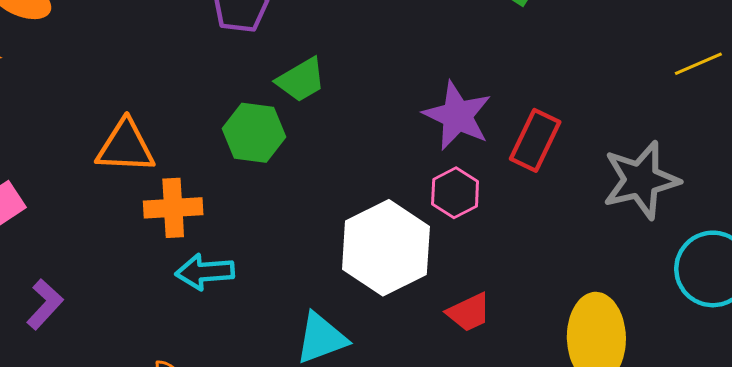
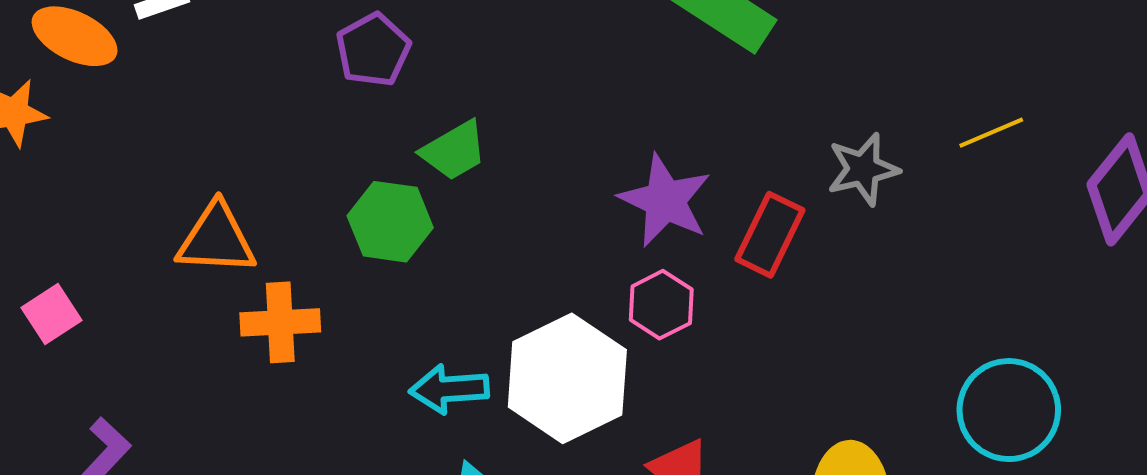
gray star: (641, 180) -> (863, 169), moved, size x0.7
cyan arrow: (205, 272) -> (449, 389), moved

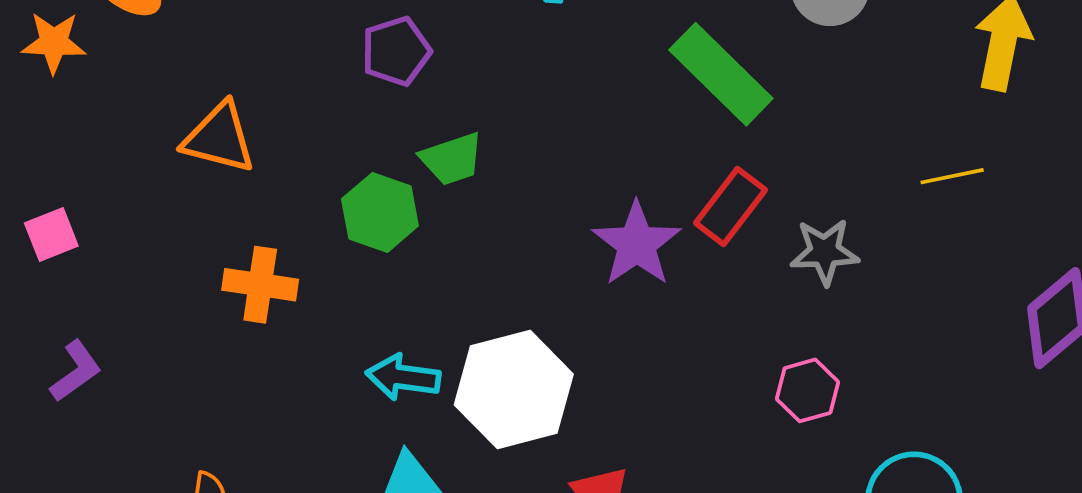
yellow line: (991, 133) -> (952, 176), moved
red rectangle: (770, 235) -> (730, 206), moved
orange triangle: (216, 239) -> (219, 138), moved
pink hexagon: (661, 305) -> (808, 390), moved

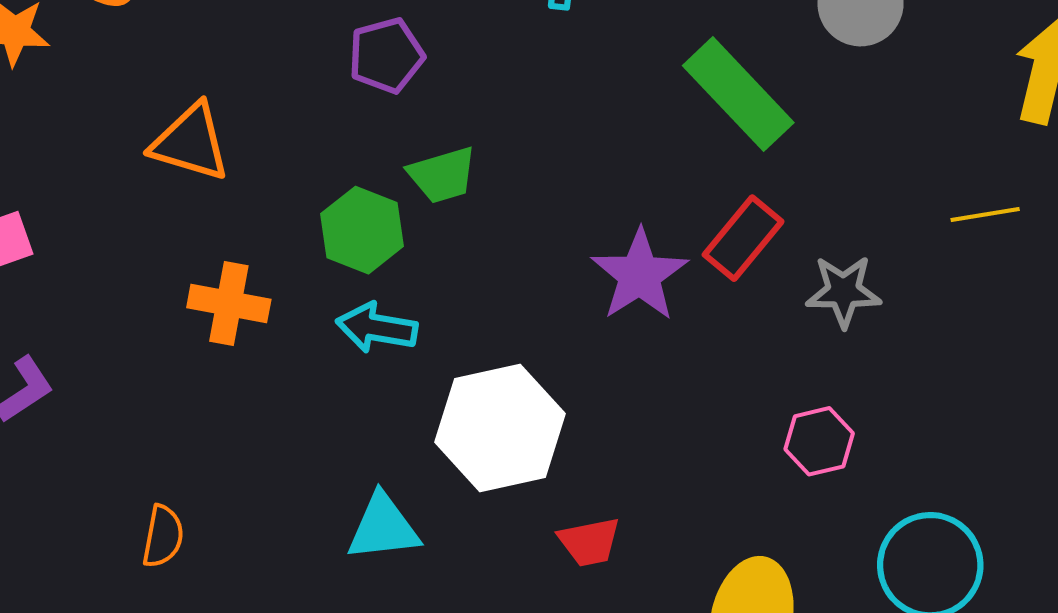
cyan arrow: (403, 377) -> (377, 328), moved

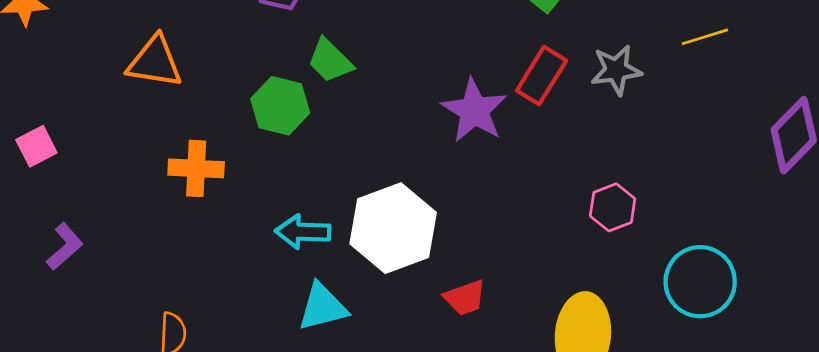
green trapezoid: (442, 175) -> (330, 61), turned 69
gray star: (843, 291) -> (616, 70), moved
cyan arrow: (377, 328) -> (303, 232), moved

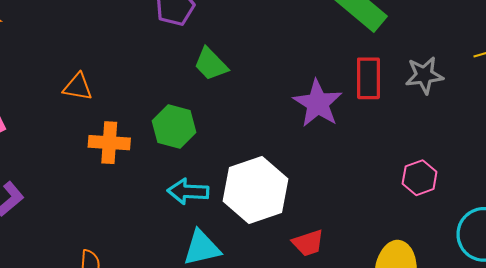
orange triangle: (155, 62) -> (78, 87), moved, size x0.7
red rectangle: (542, 76) -> (368, 78), turned -33
green hexagon: (280, 106) -> (174, 127), moved

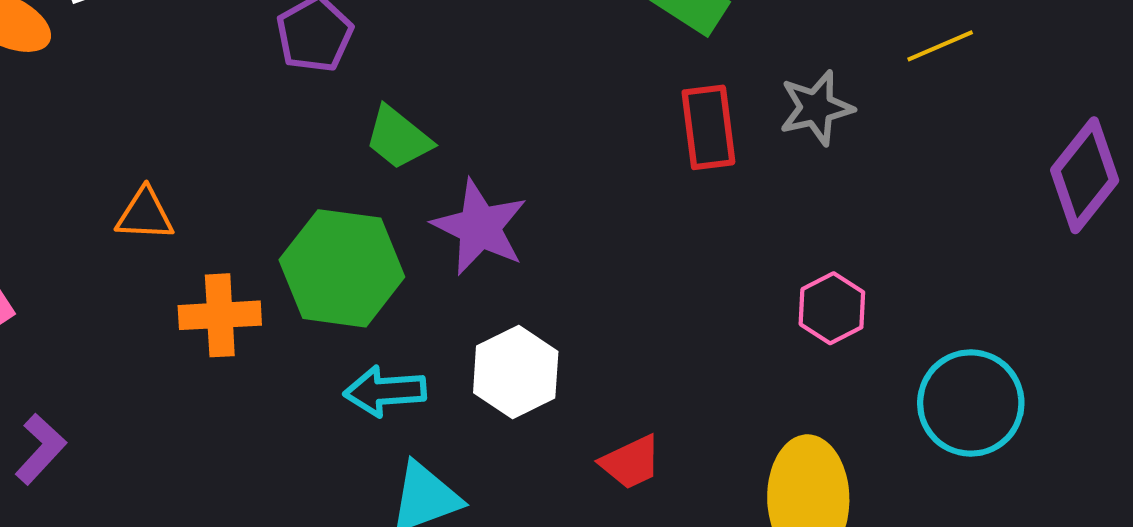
purple star: (318, 103) -> (480, 227), moved
green hexagon: (174, 127) -> (342, 268), size x1.4
white hexagon: (256, 190) -> (516, 372), size x0.7

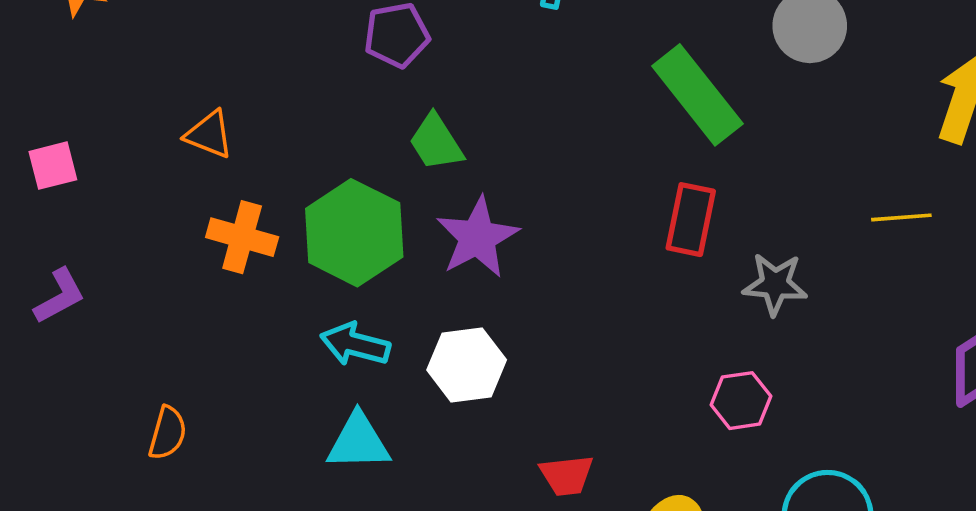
gray star: (816, 108) -> (775, 284), moved
red trapezoid: (631, 462) -> (567, 475), moved

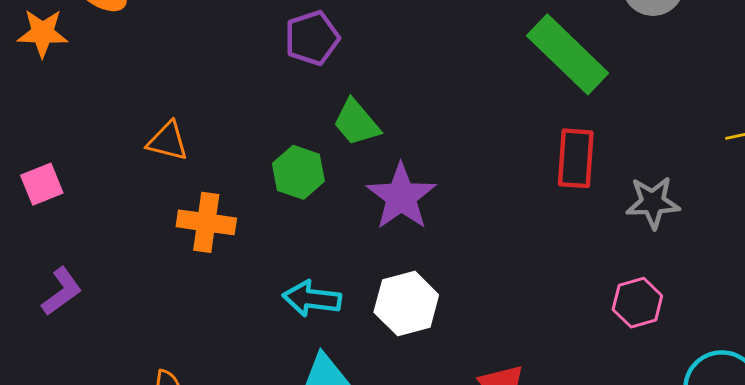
green hexagon: (354, 233) -> (298, 172), moved, size x0.6

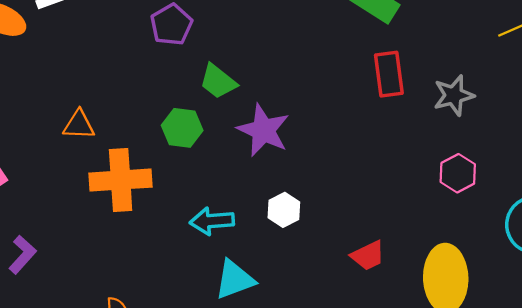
orange cross: (206, 222) -> (121, 180), size x1.4
white hexagon: (406, 303) -> (284, 210), size x0.7

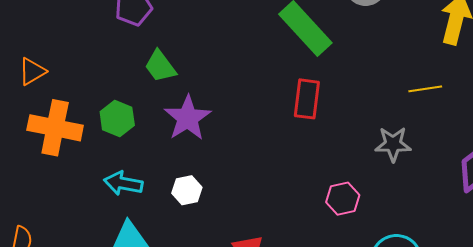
gray star: (454, 95) -> (393, 144), moved
orange triangle: (79, 125) -> (32, 71), turned -48
green hexagon: (182, 128) -> (117, 119), moved

